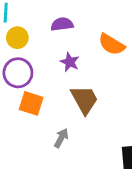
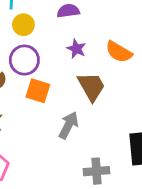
orange semicircle: (112, 44) -> (119, 52), moved
gray arrow: (61, 138) -> (68, 125), size x1.4

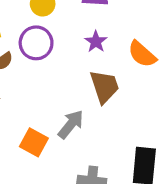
orange square: (38, 91) -> (34, 142), moved

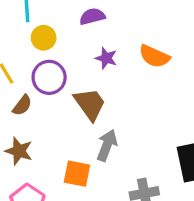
brown trapezoid: (104, 87) -> (90, 104), moved

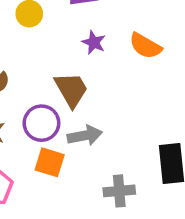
purple circle: (49, 77) -> (41, 123), moved
gray arrow: (107, 145) -> (85, 135), turned 52

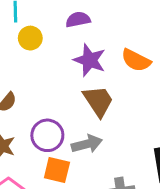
purple star: (94, 42) -> (90, 60), size x1.5
brown trapezoid: (71, 90) -> (98, 101), moved

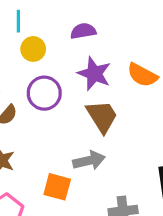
purple circle: (47, 135) -> (44, 93), moved

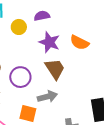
yellow circle: (33, 49) -> (19, 27), moved
purple circle: (44, 93) -> (20, 77), moved

